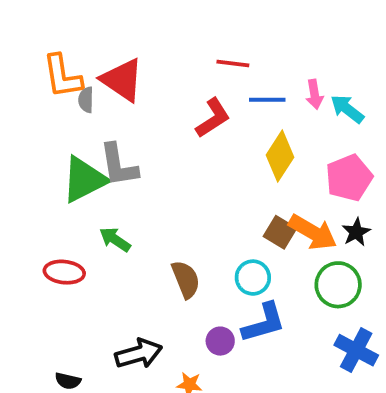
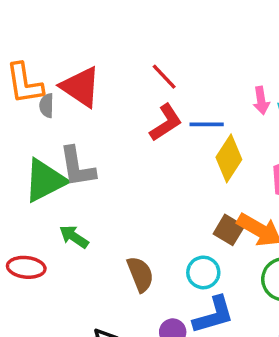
red line: (233, 64) -> (164, 77), moved, turned 40
blue line: (267, 100) -> (207, 124), moved

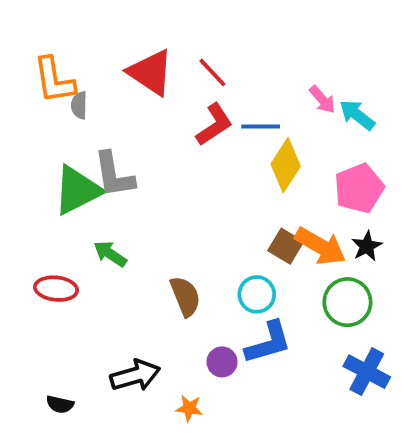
red triangle: (81, 87) -> (151, 72), moved
pink arrow: (261, 100) -> (322, 99), turned -32

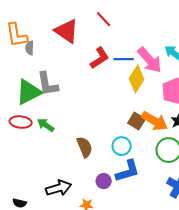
red line: (212, 72) -> (104, 19), moved
pink arrow: (322, 99) -> (150, 60), moved, size x1.8
red ellipse: (56, 289) -> (21, 122), moved

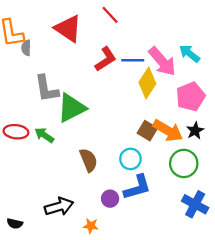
green triangle: (29, 92) -> (71, 108), moved

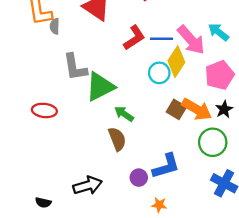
green arrow: (44, 135) -> (124, 114), moved
cyan circle: (130, 159) -> (159, 73), moved
orange star: (91, 226) -> (159, 205), moved

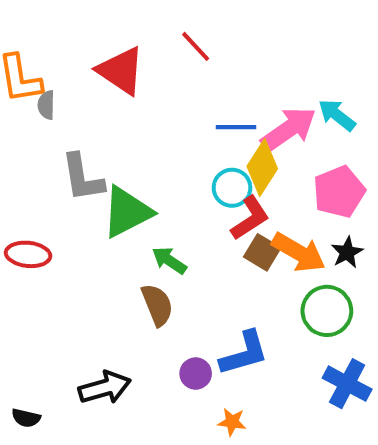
red L-shape: (134, 38) -> (250, 218), moved
pink arrow: (191, 40) -> (289, 129), turned -84

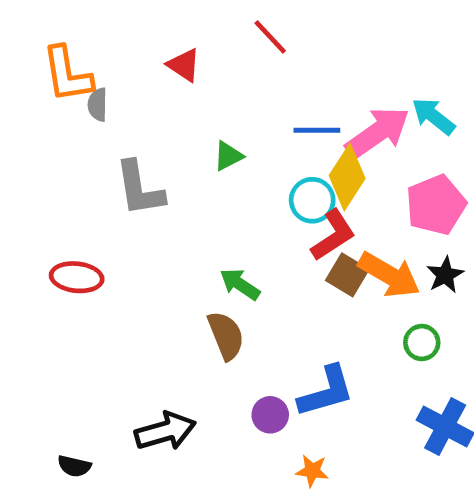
red triangle: (121, 71) -> (184, 65), size x0.6
green triangle: (127, 212) -> (228, 156), moved, size x0.5
green circle: (327, 311) -> (422, 343), size x0.6

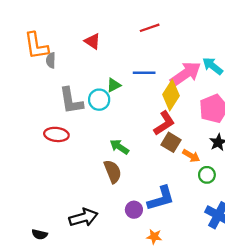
red line: (270, 37) -> (150, 28), moved, turned -66
blue line: (317, 130) -> (144, 73), moved
cyan circle: (312, 200) -> (99, 100), moved
orange arrow: (389, 275) -> (191, 156), moved, size x0.6
red ellipse: (77, 277) -> (56, 134), moved

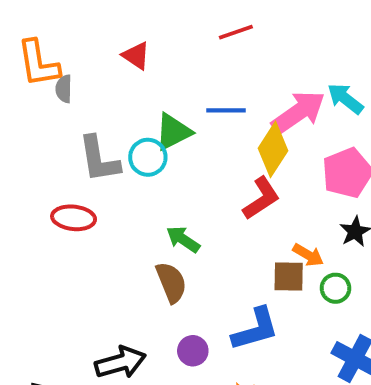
green triangle: (114, 85) -> (173, 132), size x1.5
brown square: (171, 142) -> (289, 276), moved, turned -30
purple circle: (134, 210) -> (193, 351), moved

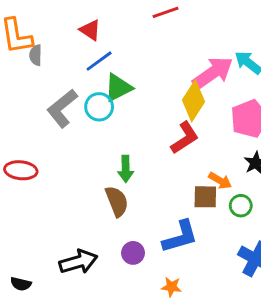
blue line: (226, 110) -> (99, 61), moved, turned -36
gray L-shape: (99, 159) -> (62, 108), turned 60
red ellipse: (74, 218) -> (21, 170), moved
green arrow: (183, 239) -> (126, 169), turned -125

